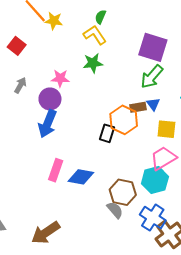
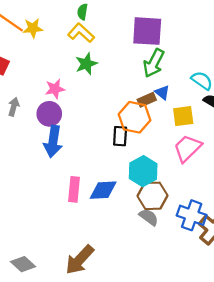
cyan hexagon: (155, 180) -> (143, 171), moved

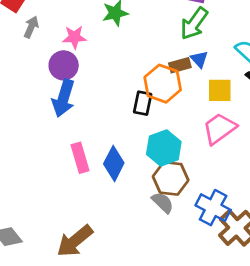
gray arrow: (14, 107) -> (31, 27), moved
pink rectangle: (74, 189) -> (80, 158), turned -30
blue diamond: (103, 190) -> (114, 163), turned -68

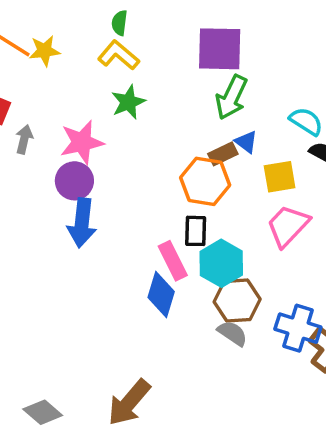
pink star: (74, 37) -> (82, 142), size x1.4
black rectangle: (143, 103) -> (196, 231), moved
pink rectangle: (80, 158) -> (173, 261), moved

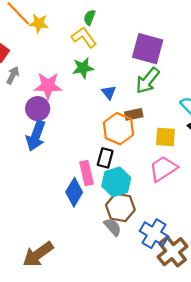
blue triangle: (246, 142) -> (109, 92), moved

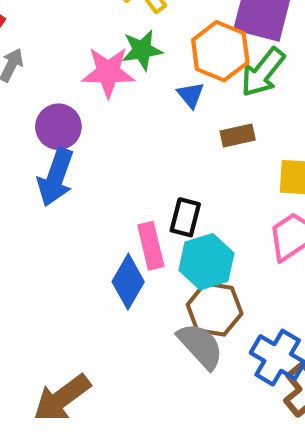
pink star: (48, 86) -> (108, 72), moved
orange hexagon: (119, 129) -> (220, 51), moved
gray semicircle: (113, 227) -> (200, 346), size x1.4

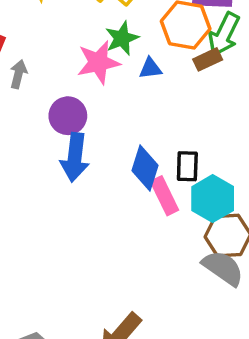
blue triangle: (191, 95) -> (150, 68), moved, turned -45
brown rectangle: (238, 135) -> (208, 59), moved
blue diamond: (128, 282) -> (145, 168), moved

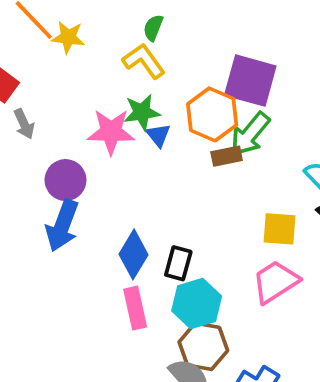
blue triangle: (150, 68) -> (158, 135), moved, turned 45
gray arrow: (18, 74) -> (24, 124), turned 128
pink rectangle: (164, 196) -> (135, 308), moved

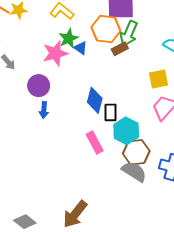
blue arrow: (62, 225) -> (44, 110), size x0.6
blue diamond: (133, 254) -> (95, 100), moved

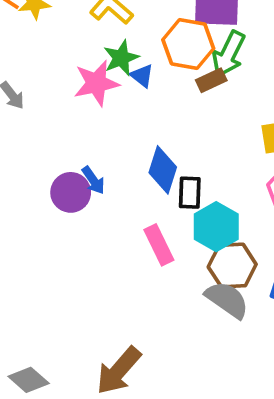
purple circle: (39, 86) -> (71, 192), moved
blue arrow: (44, 110) -> (93, 180), moved, turned -42

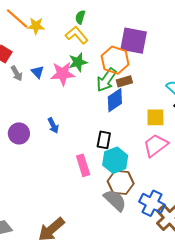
green arrow: (229, 54) -> (106, 80), moved
blue triangle: (142, 76) -> (38, 72), moved
blue diamond: (163, 170) -> (115, 100), moved, turned 30
purple circle: (71, 192) -> (19, 133), moved

